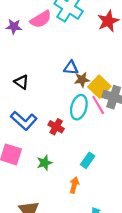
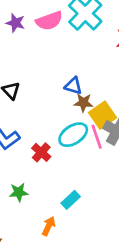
cyan ellipse: (79, 107) -> (73, 135), turned 30

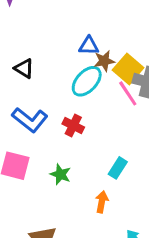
cyan ellipse: (73, 135) -> (87, 81), moved
green star: (19, 192) -> (60, 174), turned -30

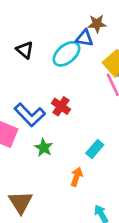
brown star: (104, 61) -> (97, 24), moved
cyan ellipse: (87, 81) -> (66, 54), moved
blue L-shape: (30, 120) -> (30, 115), moved

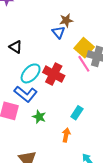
blue triangle: (84, 38) -> (58, 32), turned 48
cyan ellipse: (66, 54) -> (31, 73), moved
red cross: (61, 106) -> (54, 74), moved, size x1.5

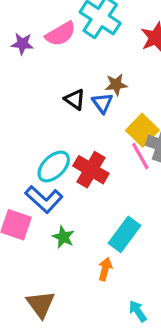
black triangle: (16, 47) -> (75, 99), moved
cyan rectangle: (77, 113) -> (125, 234), size x1.5

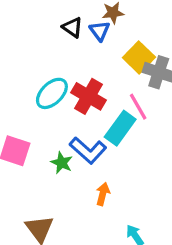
pink line: (140, 156) -> (138, 107), moved
blue L-shape: (44, 199) -> (88, 150), moved
cyan rectangle: (125, 234) -> (120, 128), moved

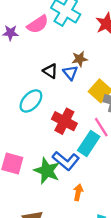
cyan ellipse: (52, 93) -> (31, 101), moved
green star: (62, 163) -> (47, 171), size x1.6

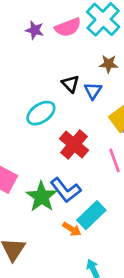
brown star: (80, 59) -> (109, 64), moved
cyan rectangle: (89, 143) -> (91, 215), moved
orange arrow: (78, 192) -> (72, 229), turned 98

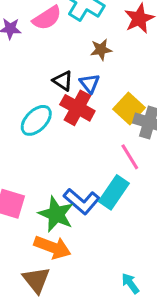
red cross: (74, 145) -> (77, 108), moved
cyan rectangle: (91, 215) -> (114, 192), moved
orange arrow: (72, 229) -> (52, 247), moved, size x1.6

